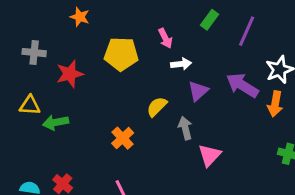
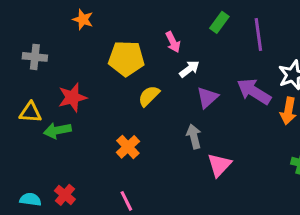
purple line: (247, 31) -> (258, 34), turned -32
white arrow: (181, 64) -> (189, 69), turned -30
red star: (70, 74) -> (72, 97), moved
yellow semicircle: (157, 107) -> (149, 96), moved

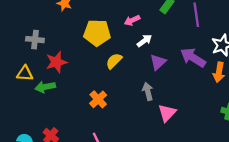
pink arrow: (173, 42) -> (132, 20), turned 91
gray cross: (35, 57) -> (35, 40), moved

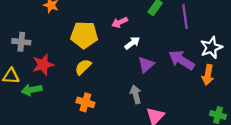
yellow semicircle: (114, 61) -> (83, 67), moved
orange cross: (98, 99) -> (85, 102), turned -30

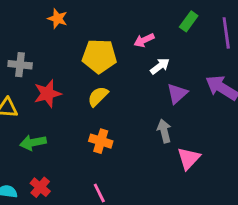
green arrow: (32, 90) -> (33, 143), moved

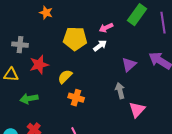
green rectangle: (189, 21) -> (137, 15), size x1.5
white arrow: (160, 66) -> (100, 46), moved
yellow semicircle: (98, 96) -> (65, 77), moved

